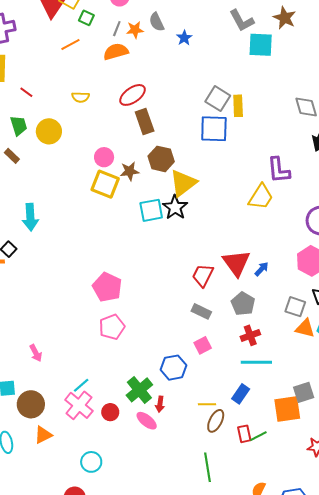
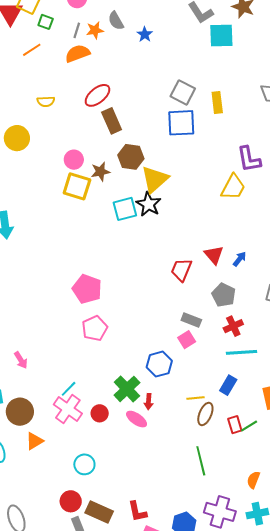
yellow rectangle: (238, 106) -> (217, 102), moved
red triangle: (236, 263) -> (214, 255), size x0.7
gray rectangle: (201, 311) -> (191, 320), moved

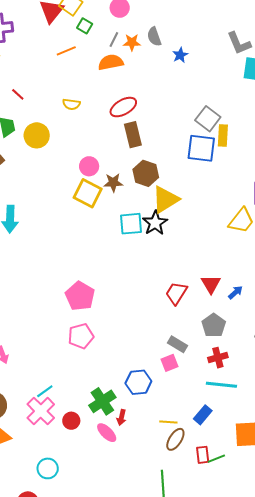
yellow rectangle: (217, 102) -> (223, 135), moved

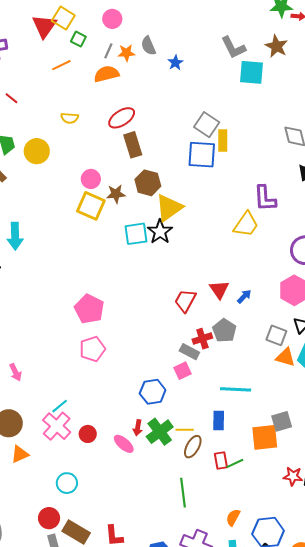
red line: (18, 94) -> (12, 98), moved
red cross: (218, 358) -> (202, 339), moved
green cross: (102, 401) -> (160, 432), moved
blue rectangle: (203, 415) -> (219, 421), turned -36

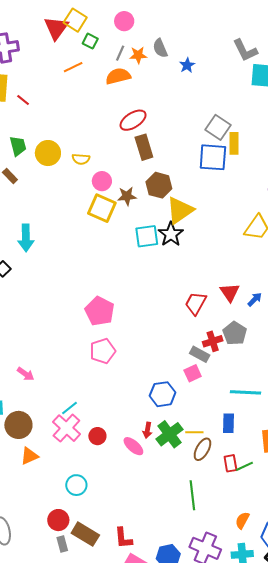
yellow semicircle: (70, 118) -> (81, 159), moved
pink arrow: (16, 372) -> (26, 374), turned -30

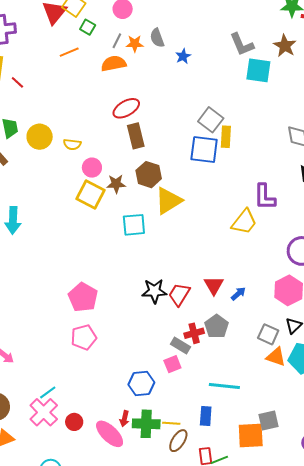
black star: (171, 234) -> (154, 291), moved, turned 30
green cross: (169, 434) -> (146, 424), turned 36
pink ellipse: (133, 446) -> (110, 434), size x1.4

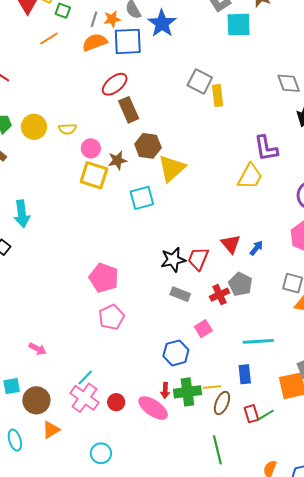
blue star: (183, 56) -> (162, 23), size x1.8
blue square: (204, 150) -> (128, 41), moved
gray rectangle: (180, 346) -> (180, 294), moved

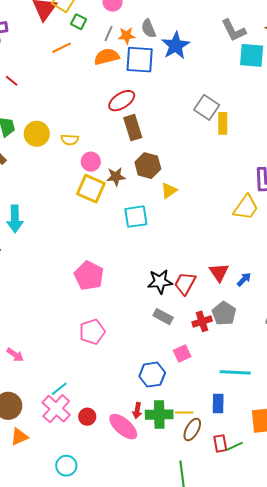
yellow triangle: (172, 168) -> (169, 191), size x0.6
pink pentagon: (104, 278) -> (89, 276), moved

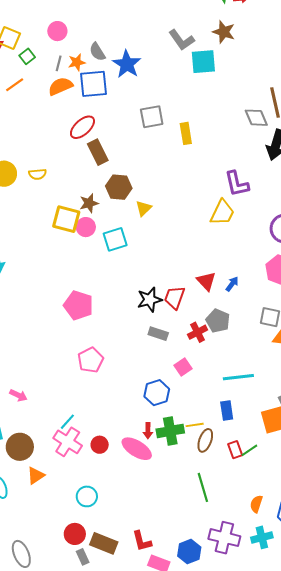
green square: (79, 22) -> (27, 56), turned 35
gray square: (207, 107) -> (152, 117), moved, turned -35
pink circle: (91, 162) -> (86, 227), moved

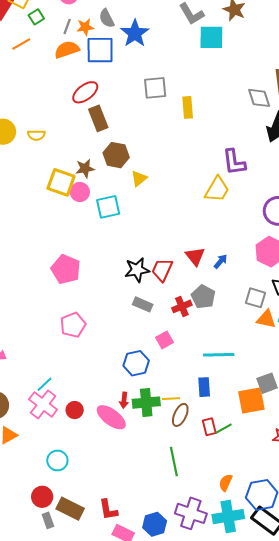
cyan cross: (262, 537) -> (228, 517), size x1.4

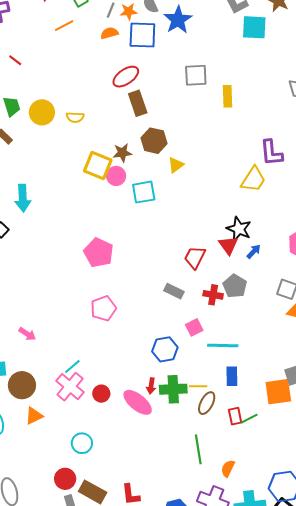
orange semicircle: (67, 50) -> (109, 33), size x0.7
black star: (137, 270) -> (239, 229), moved, turned 30
red cross: (182, 306) -> (213, 295), turned 30
cyan line: (219, 355) -> (223, 346), moved
orange semicircle: (226, 483) -> (228, 468), moved

